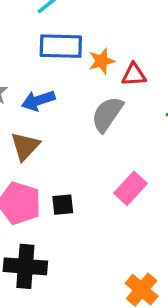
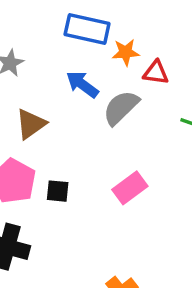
blue arrow: (38, 101) -> (82, 84), moved, turned 44

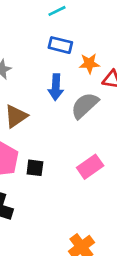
blue rectangle: (87, 29) -> (60, 45), size x0.7
blue arrow: (82, 84) -> (56, 87), turned -125

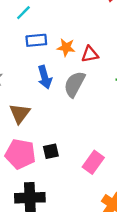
orange star: (89, 63) -> (66, 47), turned 30
pink rectangle: (90, 167) -> (93, 162), moved

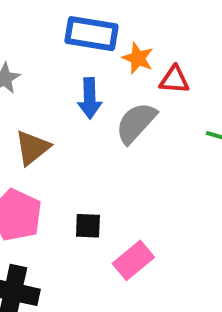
blue rectangle: (36, 40) -> (92, 34), size x1.4
black square: (51, 151) -> (88, 226), moved

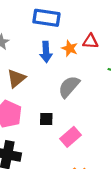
orange star: (138, 58) -> (70, 48), moved
gray semicircle: (136, 123) -> (69, 87), moved

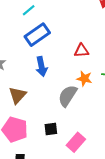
blue rectangle: (46, 18) -> (37, 35), turned -35
orange star: (70, 48) -> (84, 79), moved

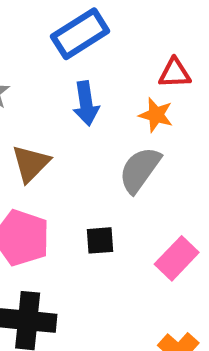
orange star: (84, 79) -> (156, 115), moved
pink rectangle: (76, 142) -> (177, 258), moved

